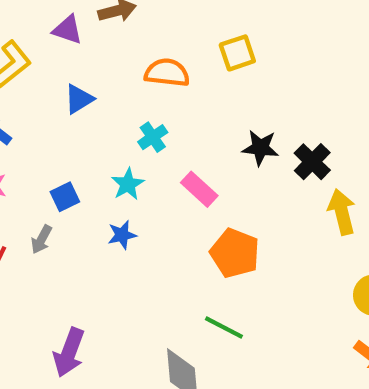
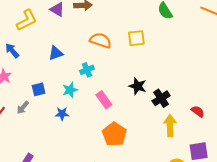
blue triangle: (79, 99) -> (56, 53), moved

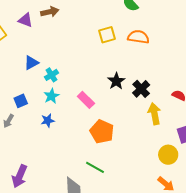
orange semicircle: (101, 40) -> (138, 37), moved
cyan cross: (87, 70) -> (51, 75), moved
black star: (138, 86) -> (116, 81), turned 30

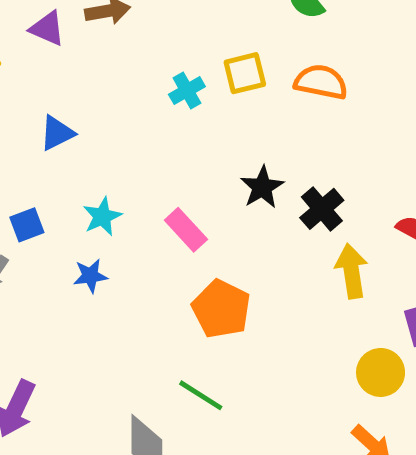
cyan cross: (51, 75) -> (187, 91), moved

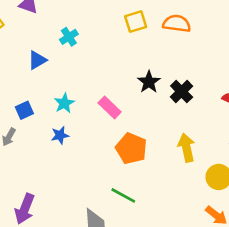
cyan cross: (187, 91) -> (69, 37), moved
yellow arrow: (352, 271) -> (186, 148), moved

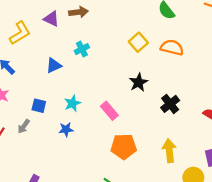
yellow square: (136, 22) -> (138, 42), turned -30
black star: (149, 82) -> (139, 82), moved
blue square: (24, 110) -> (39, 106), turned 32
orange pentagon: (131, 148) -> (124, 147), turned -30

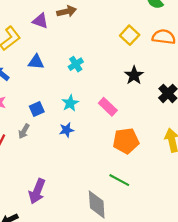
cyan cross: (82, 49) -> (76, 64), moved
blue triangle: (54, 65) -> (36, 62), moved, turned 35
blue square: (39, 106) -> (37, 109), turned -32

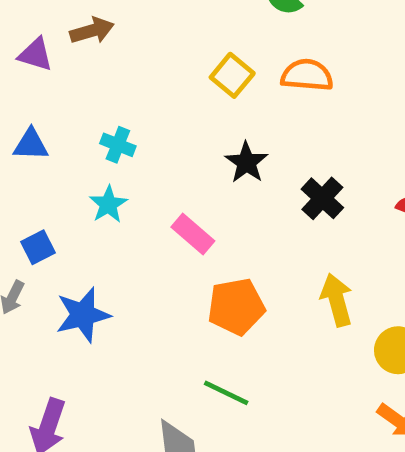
cyan cross: (76, 64) -> (118, 145), turned -32
cyan star: (70, 103) -> (108, 204), moved
blue star: (67, 130) -> (83, 315), moved, size x1.6

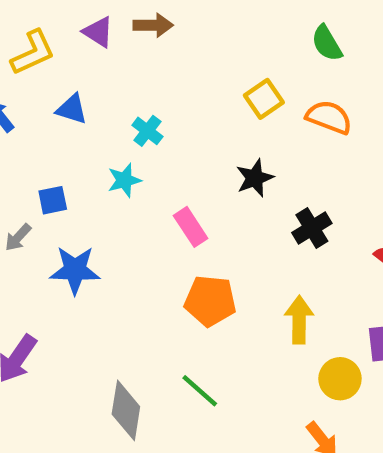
green line: (226, 393) -> (200, 391), moved

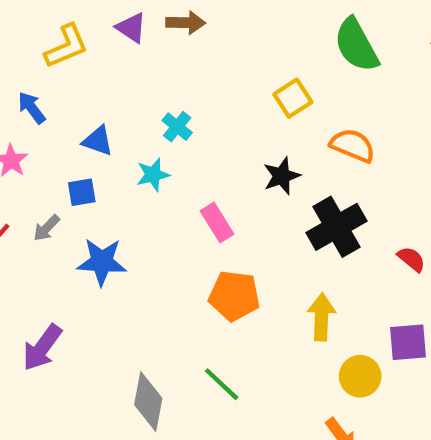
green semicircle: (327, 43) -> (356, 45), size x1.5
blue triangle: (72, 109) -> (98, 141), moved
orange semicircle: (329, 117) -> (353, 145), moved
black cross: (312, 228) -> (337, 227), size x1.5

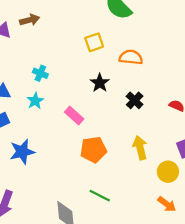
yellow square: (293, 98) -> (94, 42), turned 30
black cross: (337, 227) -> (135, 100), size x0.6

